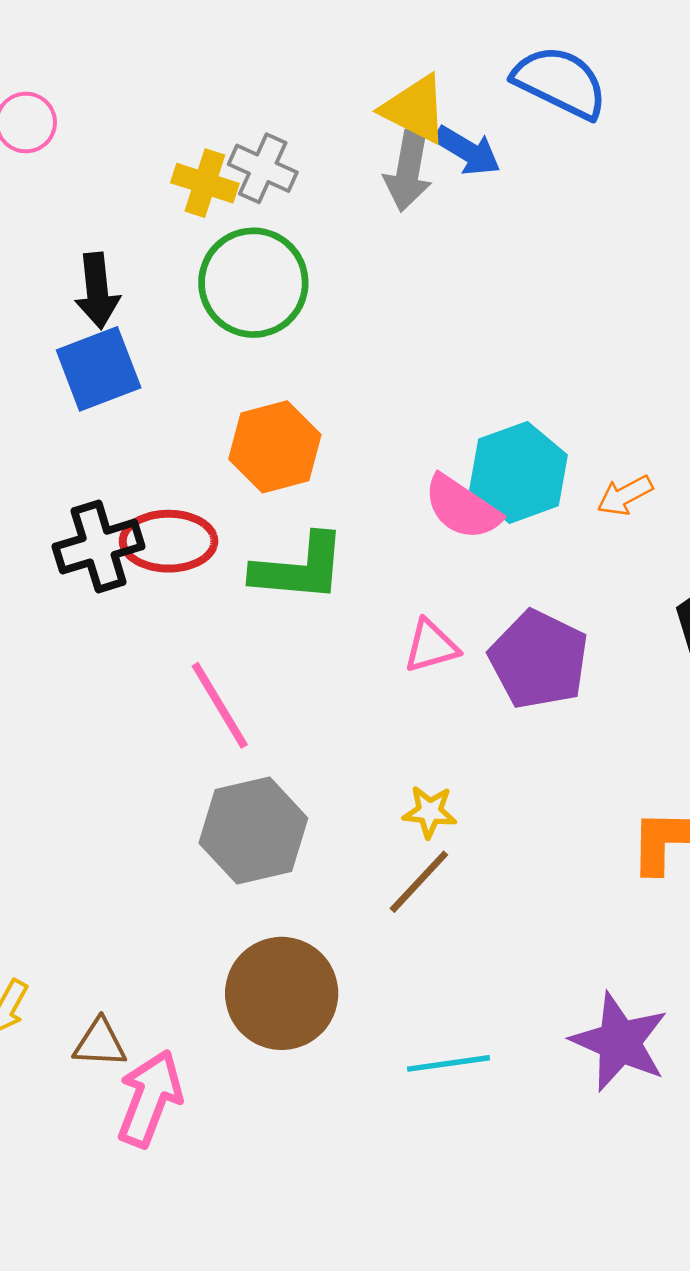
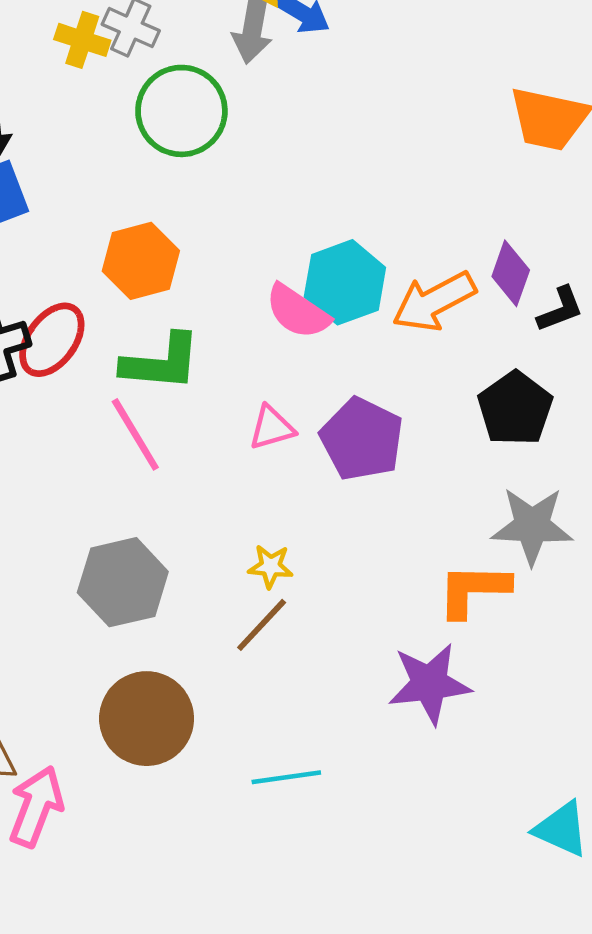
green circle: (253, 283) -> (181, 111), moved
orange arrow: (625, 495) -> (434, 301), size x1.8
red ellipse: (169, 541) -> (52, 340), turned -54
pink line: (220, 705) -> (135, 434), moved
purple star: (619, 1042) -> (429, 684), moved, turned -30

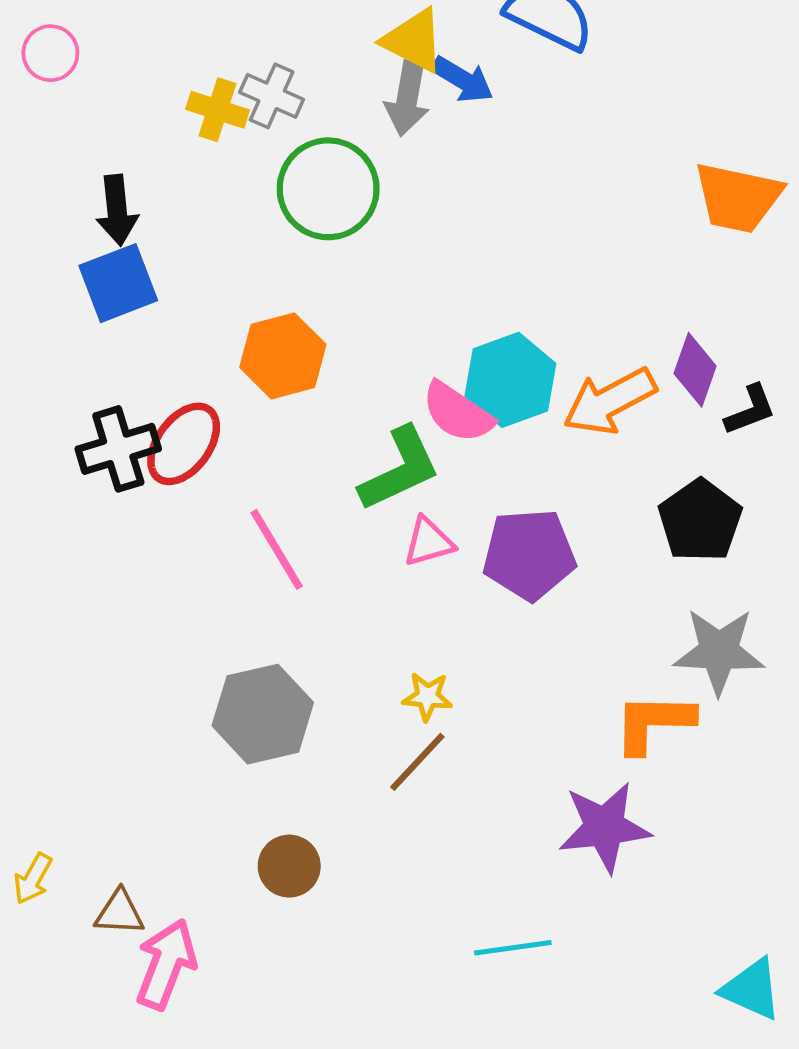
green L-shape: (161, 362) -> (400, 469), moved, turned -30
purple pentagon: (362, 439) -> (529, 554), turned -30
brown circle: (147, 719) -> (289, 866), size x0.6
cyan line: (286, 777) -> (513, 948), moved

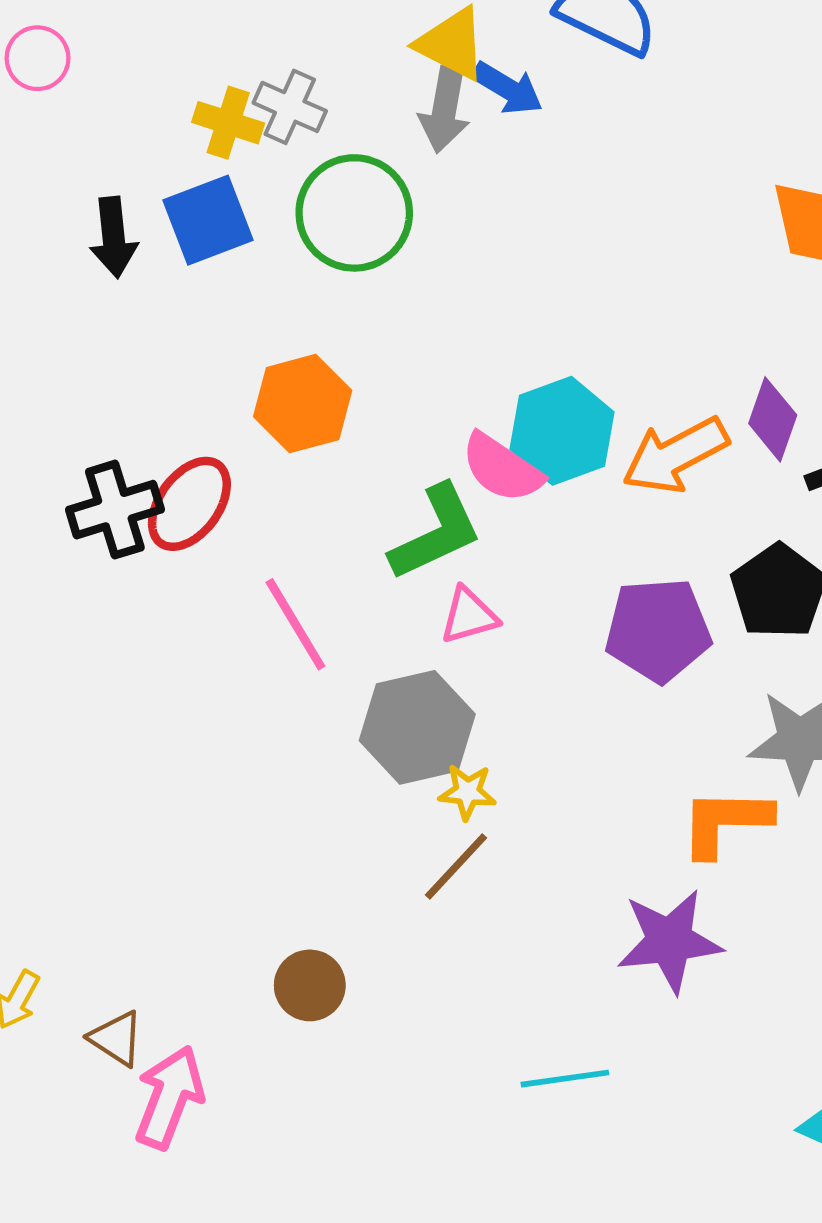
blue square: (118, 283) -> (208, 220), moved
purple pentagon: (529, 554) -> (658, 630), moved
gray hexagon: (263, 714) -> (417, 727), moved
brown triangle: (120, 913) -> (116, 1038), turned 30

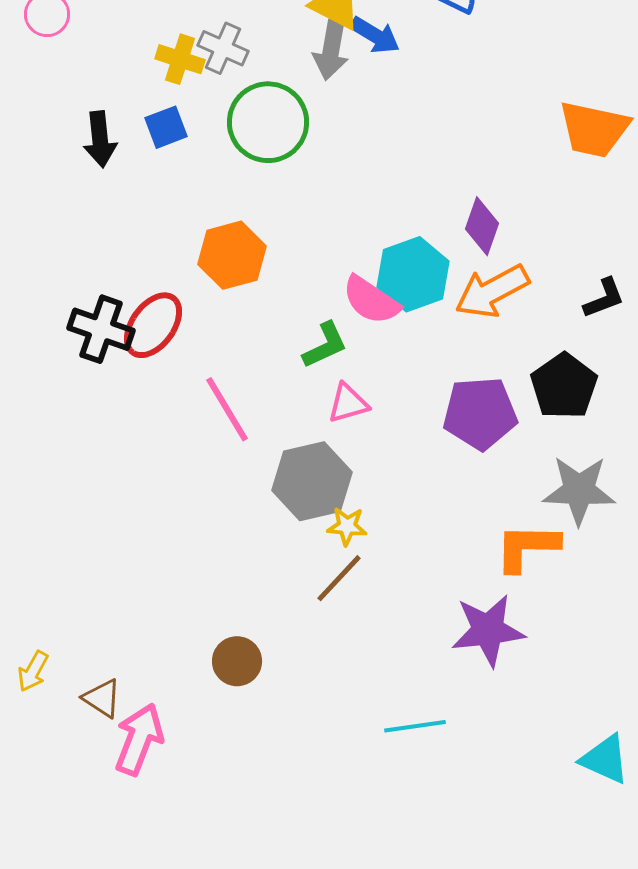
blue square: (208, 220) -> (166, 127), size x0.7
purple diamond: (773, 419) -> (482, 226), moved
black cross: (115, 510) -> (101, 329), turned 36
green L-shape: (436, 533) -> (325, 345), size x0.7

